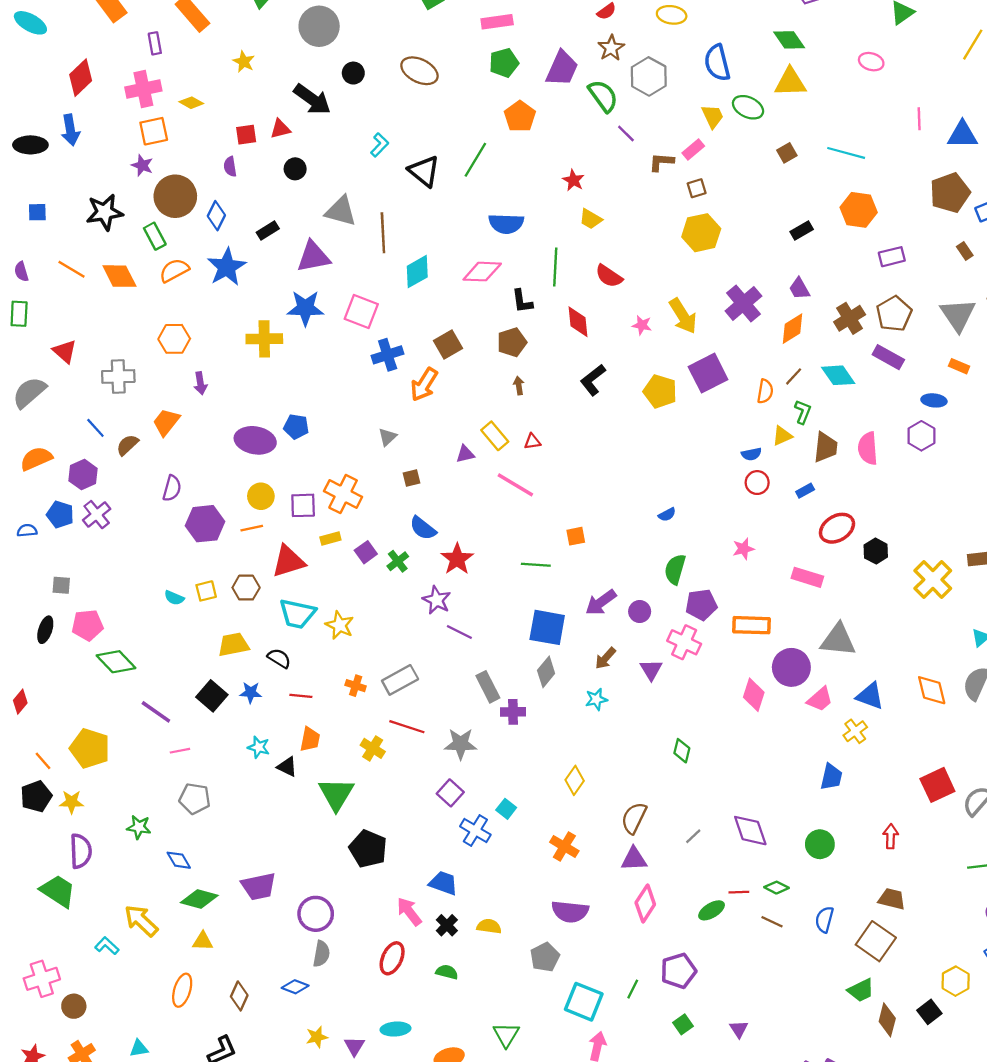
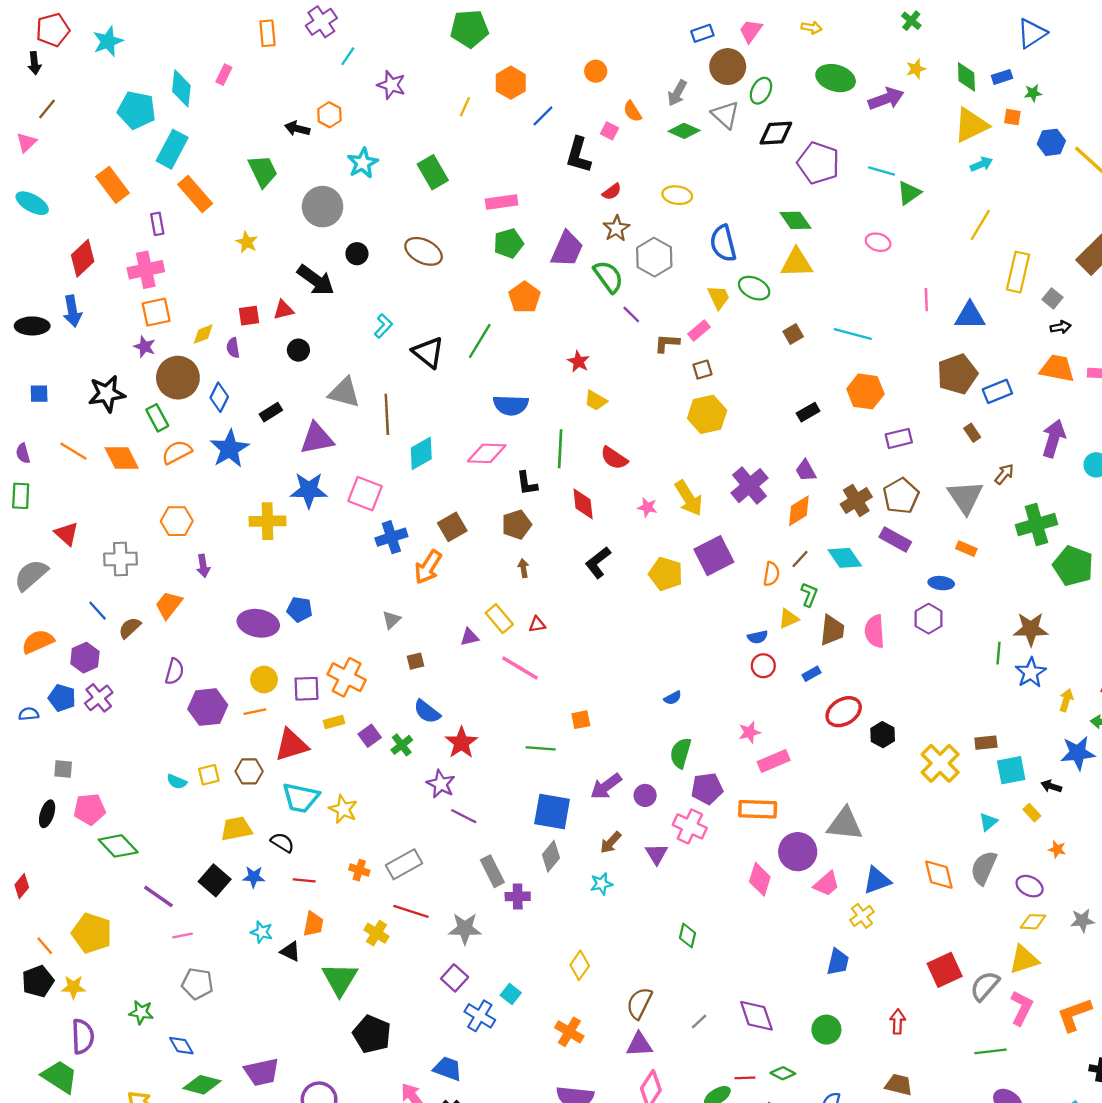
yellow diamond: (191, 103) -> (203, 334), moved, turned -50
pink rectangle: (807, 577) -> (774, 761), moved, turned -40
blue triangle: (870, 696) -> (877, 880), turned -40

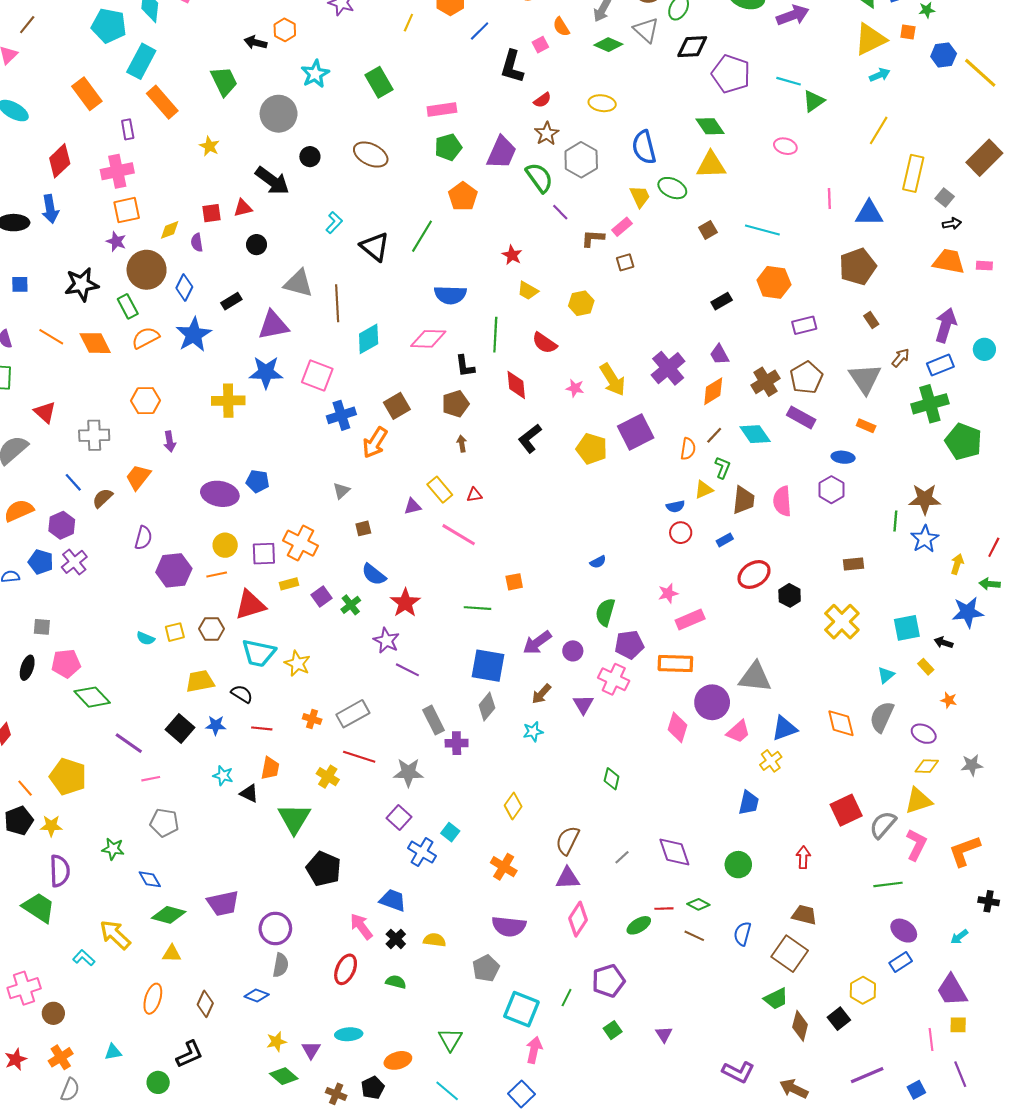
pink square: (609, 131) -> (540, 45), turned 35
blue rectangle: (997, 391) -> (940, 365), moved
yellow hexagon: (707, 414) -> (581, 303), moved, size x0.7
brown rectangle: (986, 743) -> (853, 564), moved

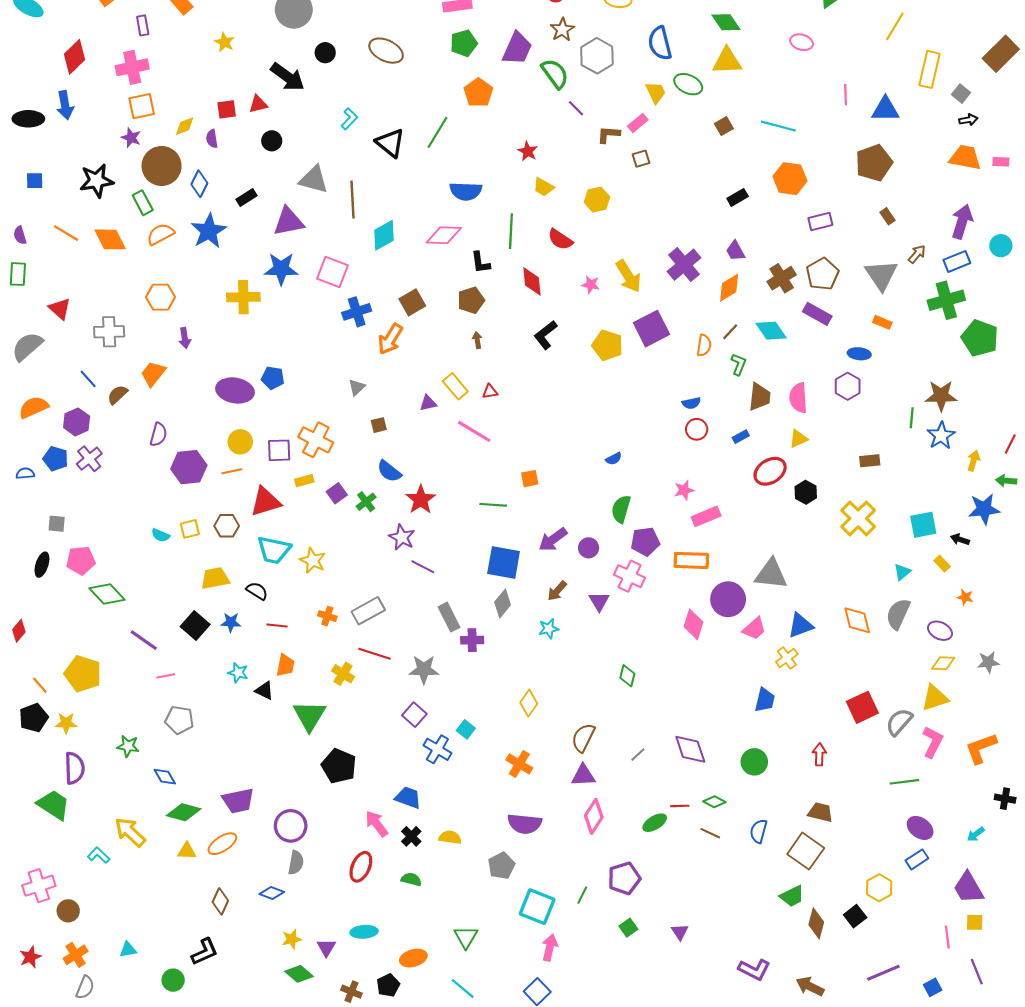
yellow triangle: (704, 490) -> (798, 439), moved
orange ellipse: (153, 999) -> (222, 844), moved, turned 40

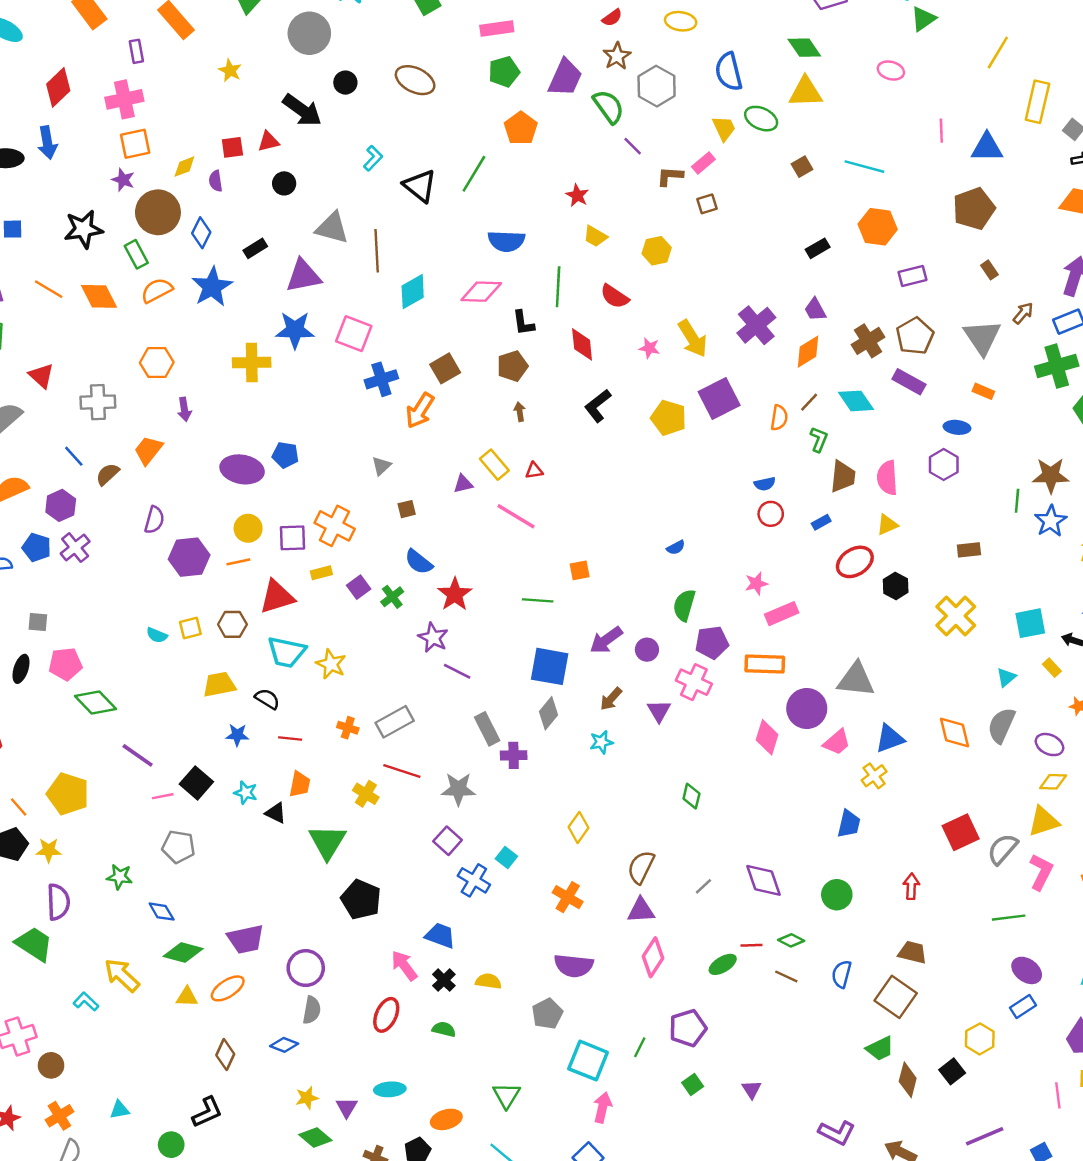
black square: (195, 625) -> (196, 783), moved

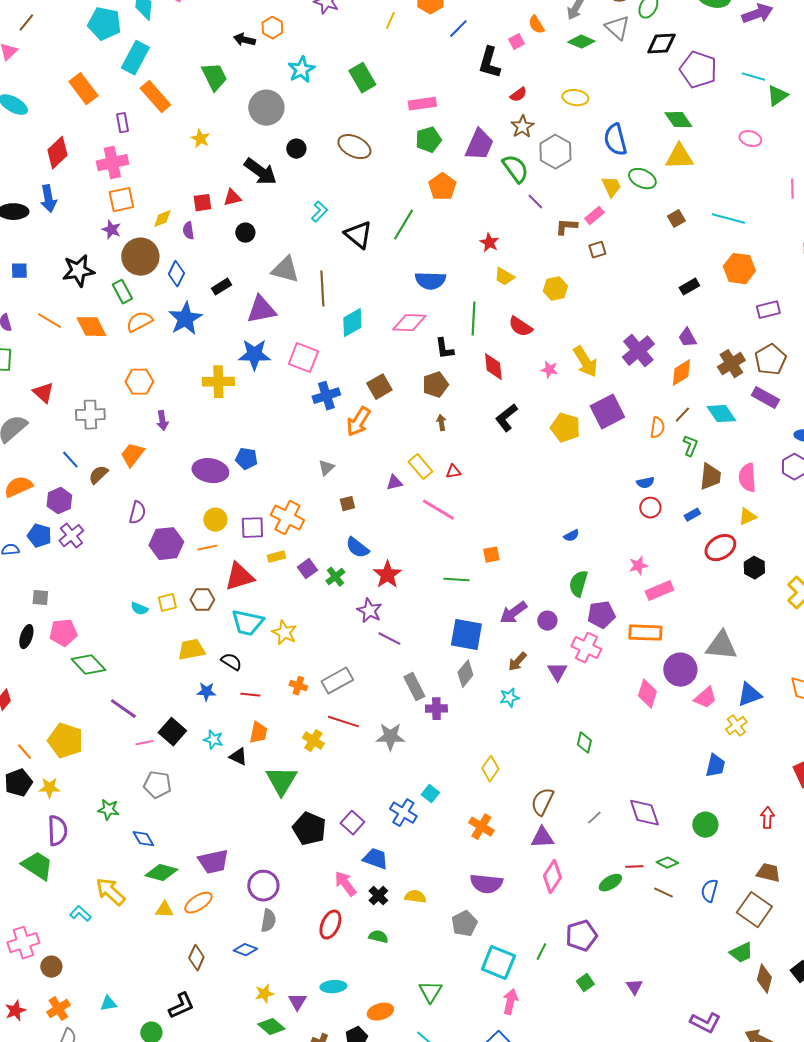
purple square: (448, 841) -> (352, 823), moved

